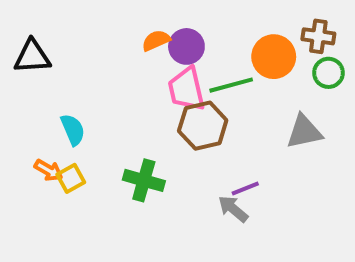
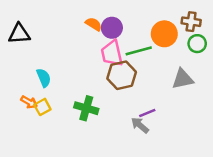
orange semicircle: (156, 40) -> (94, 24), turned 56

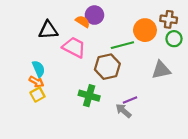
purple circle: (112, 28) -> (94, 15), moved
black triangle: (19, 34) -> (48, 30), moved
pink trapezoid: (112, 53) -> (74, 47), moved, turned 130
orange arrow: (29, 102) -> (36, 82), moved
green cross: (86, 108) -> (89, 96), moved

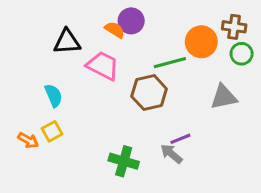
orange arrow: (36, 82) -> (28, 140), moved
green cross: (89, 96) -> (124, 161), moved

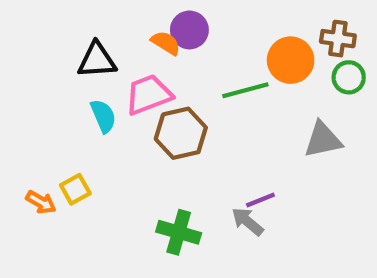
pink trapezoid: (103, 66) -> (149, 95), turned -48
brown hexagon: (149, 93) -> (181, 133), moved
cyan semicircle: (54, 96) -> (103, 116), moved

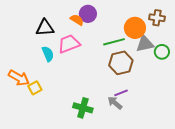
green circle: (349, 77) -> (162, 52), moved
brown hexagon: (181, 133) -> (121, 63), moved
gray triangle: (323, 140) -> (145, 44), moved
orange arrow: (41, 202) -> (19, 78), moved, size x1.5

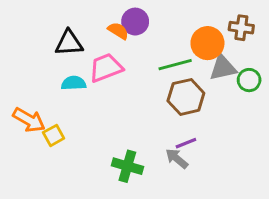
cyan semicircle: (48, 54) -> (74, 83), turned -70

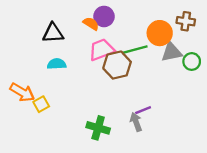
pink trapezoid: (106, 68) -> (102, 50), moved
brown hexagon: (186, 97) -> (117, 65), moved
gray arrow: (177, 159) -> (136, 122), turned 30

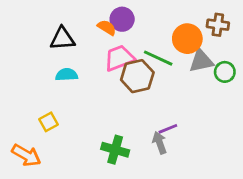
green line: (135, 50) -> (158, 58), turned 40
orange arrow: (22, 92) -> (26, 155), moved

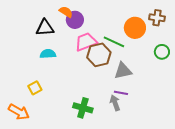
purple circle: (122, 19) -> (75, 20), moved
orange semicircle: (107, 28) -> (66, 12), moved
gray triangle: (201, 61) -> (123, 71), moved
purple line: (168, 129) -> (121, 93), turned 32

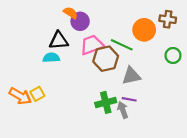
black triangle: (45, 28) -> (59, 41), moved
green cross: (83, 108) -> (106, 102), moved, turned -30
orange arrow: (19, 112) -> (20, 96), moved

